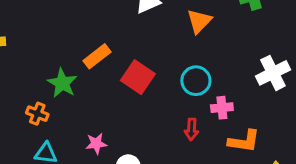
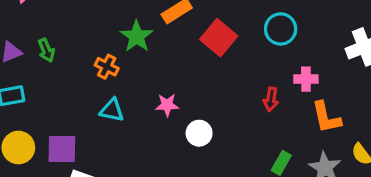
cyan circle: (196, 81) -> (281, 29), moved
orange L-shape: (244, 141) -> (326, 117), turned 64

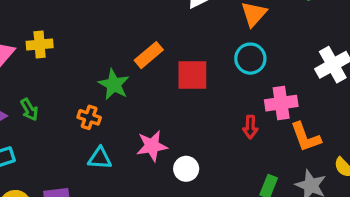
red square: (219, 38) -> (192, 75), turned -32
pink cross: (306, 79) -> (281, 103), size x1.4
pink star: (167, 105) -> (152, 146), size x1.4

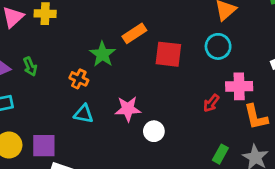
red arrow: (250, 127) -> (211, 103), turned 30

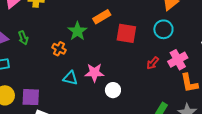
pink cross: (239, 86) -> (178, 60), turned -30
red arrow: (211, 103) -> (153, 63), moved
cyan triangle: (84, 114) -> (70, 78), moved

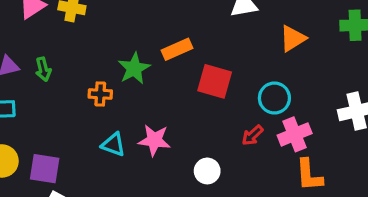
cyan circle: (163, 29) -> (274, 98), moved
orange cross: (59, 49) -> (100, 94), turned -32
white circle: (113, 90) -> (207, 171), moved

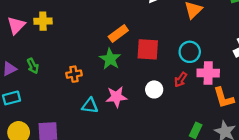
green star: (134, 68) -> (110, 59), moved
pink cross: (295, 134) -> (208, 73), turned 35
white circle: (207, 171) -> (154, 89), moved

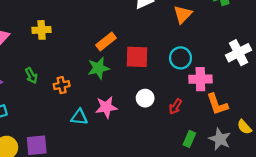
yellow cross: (43, 21) -> (42, 30), moved
green star: (110, 59) -> (98, 68), turned 30
green arrow: (33, 66) -> (31, 76), moved
red arrow: (180, 80) -> (175, 106), moved

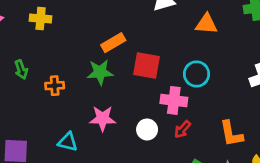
orange triangle: (183, 14) -> (206, 24), turned 42
pink cross: (200, 79) -> (174, 100), moved
white circle: (145, 98) -> (147, 130), moved
cyan triangle: (79, 117) -> (68, 142), moved

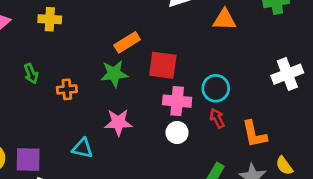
cyan circle: (197, 74) -> (216, 88), moved
pink cross: (174, 100) -> (177, 101), moved
red arrow: (182, 129) -> (217, 118), moved, turned 114
white circle: (147, 130) -> (177, 133), moved

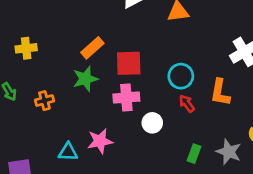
yellow cross: (50, 19) -> (26, 48), moved
pink cross: (177, 101) -> (126, 98), moved
pink star: (118, 122) -> (100, 141), moved
orange L-shape: (254, 134) -> (220, 92), moved, turned 32

